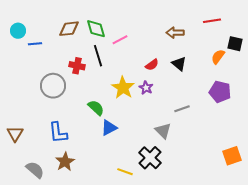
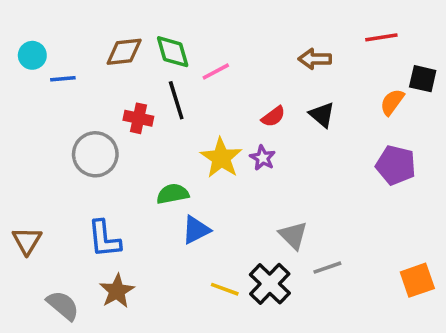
green semicircle: (96, 108) -> (173, 194), turned -54
gray line: (182, 109) -> (327, 268), moved
yellow line: (125, 172) -> (225, 289), moved

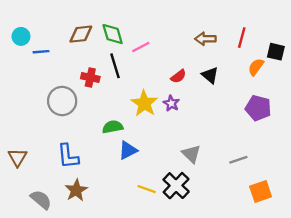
red line: (381, 37) -> (242, 38), moved, turned -66
gray line: (327, 268) -> (238, 160), moved
orange square: (417, 280) -> (261, 191), moved

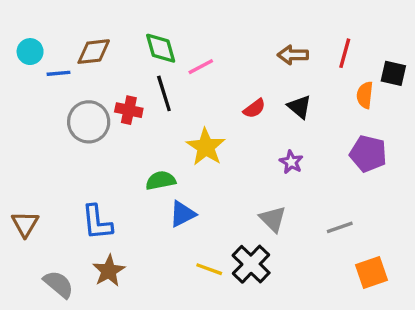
brown diamond: (81, 34) -> (94, 52), moved
orange semicircle: (256, 67) -> (365, 95), turned -30
gray circle: (62, 101) -> (89, 122), moved
purple star: (171, 103) -> (291, 162), moved

